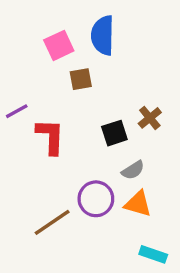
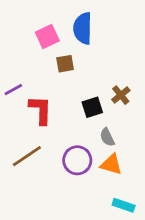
gray semicircle: (133, 170) -> (107, 137), turned 96
brown line: (52, 222) -> (27, 156), moved

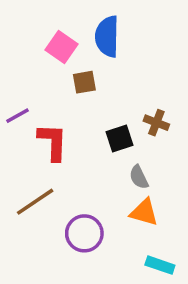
pink square: (47, 37) -> (61, 47), turned -30
brown cross: (121, 95) -> (156, 123), turned -30
purple circle: (77, 160) -> (84, 233), moved

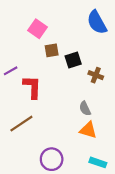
blue semicircle: (107, 36) -> (97, 22), moved, turned -30
black square: (119, 138) -> (73, 60), moved
purple circle: (84, 233) -> (52, 159), moved

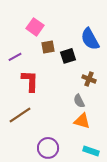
blue semicircle: (97, 22) -> (90, 39), moved
purple line: (11, 71) -> (15, 57), moved
brown cross: (96, 75) -> (89, 79), moved

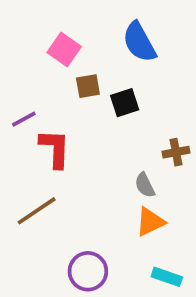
blue semicircle: (90, 39) -> (139, 42), moved
purple line: (15, 57) -> (24, 119), moved
brown cross: (89, 79) -> (176, 152), moved, turned -32
orange triangle: (82, 121) -> (150, 222), turned -42

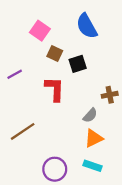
brown square: (88, 86) -> (55, 54), turned 35
red L-shape: (55, 148) -> (55, 89), moved
gray semicircle: (145, 185) -> (90, 115), turned -112
cyan rectangle: (167, 277) -> (92, 166), moved

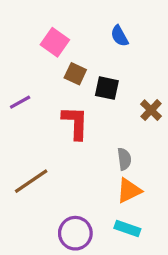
blue semicircle: (87, 26) -> (120, 36), size x0.6
black square: (78, 64) -> (107, 88), turned 30
brown cross: (110, 95) -> (151, 110), moved, turned -35
gray semicircle: (90, 115) -> (124, 159), turned -49

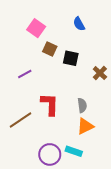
purple line: (20, 102) -> (25, 74), moved
red L-shape: (75, 123) -> (50, 104), moved
cyan rectangle: (127, 228) -> (74, 151), moved

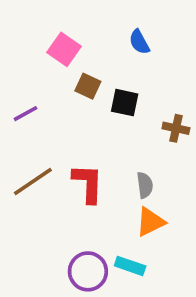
brown cross: (100, 73) -> (176, 128), turned -32
purple line: (25, 74) -> (26, 114), moved
brown line: (21, 120) -> (33, 181), moved

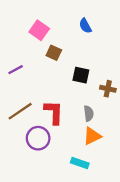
black square: (125, 103) -> (81, 75), moved
brown cross: (176, 128) -> (108, 89), moved
purple circle: (88, 271) -> (38, 138), moved

